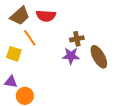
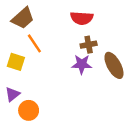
red semicircle: (46, 16) -> (82, 18), moved
purple triangle: (11, 82) -> (12, 94), turned -48

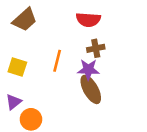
orange line: (34, 43) -> (57, 61), moved, turned 48
brown ellipse: (114, 65) -> (91, 89), moved

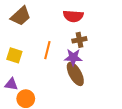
purple triangle: (14, 102) -> (11, 84), turned 48

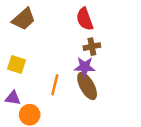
red semicircle: (73, 16) -> (85, 19), turned 66
orange line: (47, 50) -> (55, 85), moved

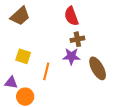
yellow square: (16, 64) -> (23, 56), moved
brown ellipse: (87, 86) -> (98, 68), moved

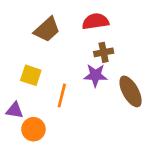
brown trapezoid: (20, 16) -> (47, 29), moved
red semicircle: (71, 16) -> (95, 21), turned 102

